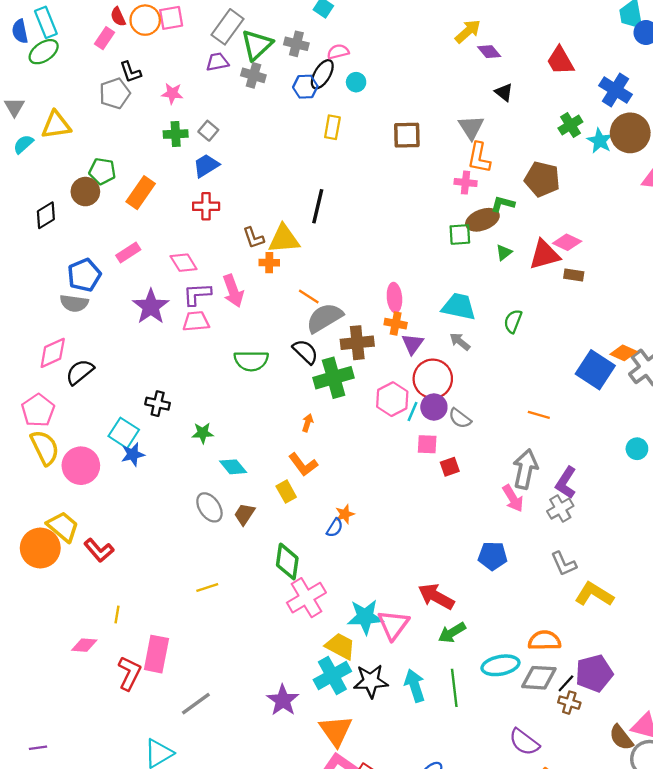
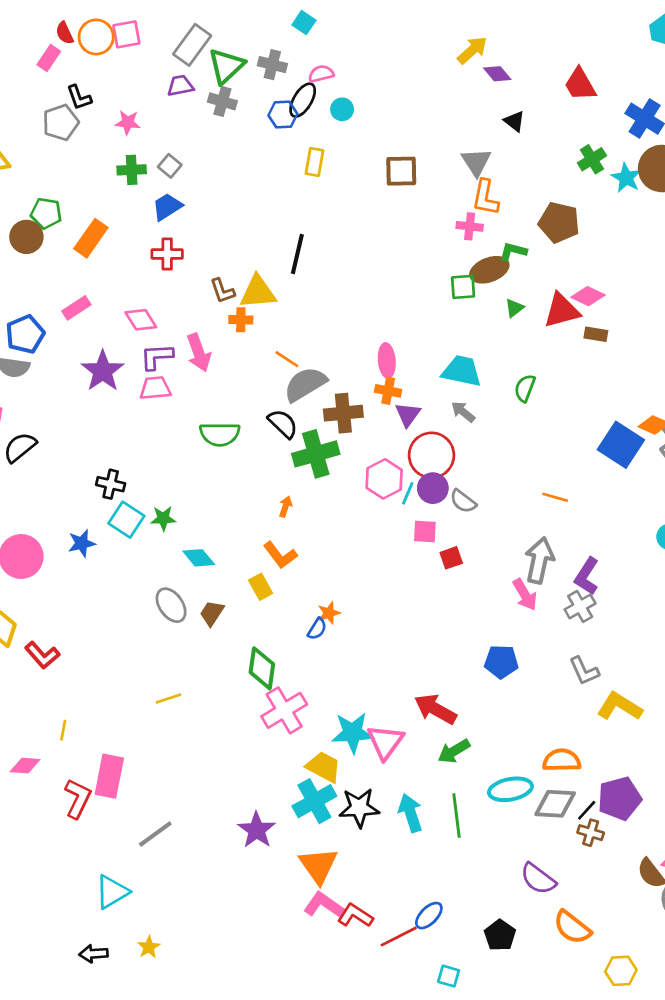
cyan square: (124, 433) -> (126, 520), moved

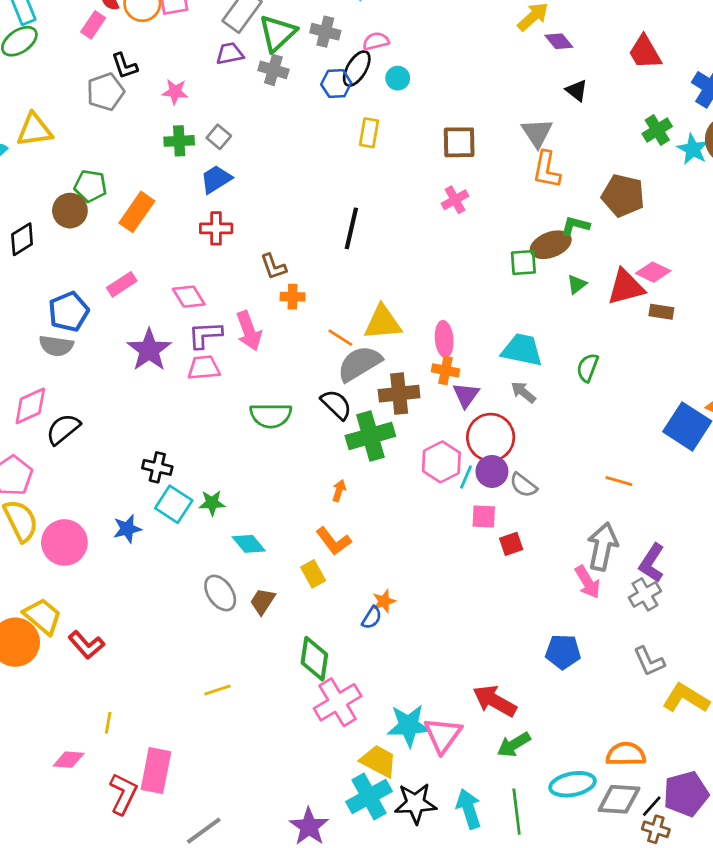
pink cross: (470, 226) -> (455, 200), moved, turned -35
yellow triangle: (258, 292) -> (383, 323), moved

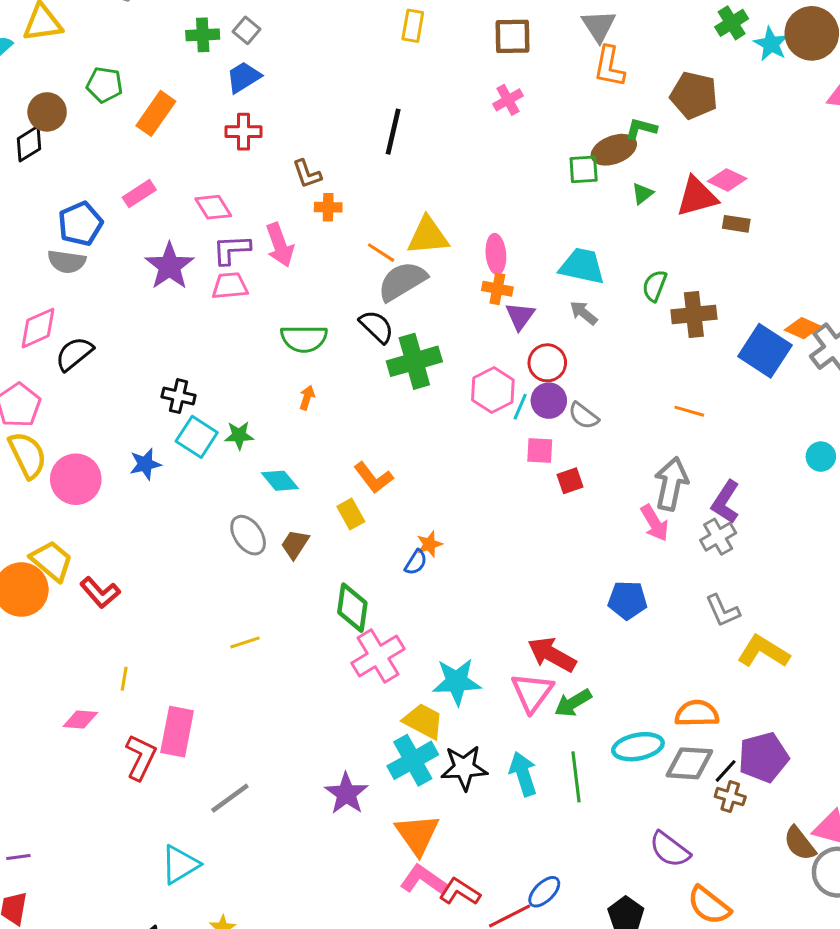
brown circle: (70, 211) -> (47, 112), moved
brown cross: (399, 394) -> (694, 314), moved
red circle: (491, 437) -> (547, 363), size x0.7
orange arrow: (339, 491) -> (307, 398), moved
pink triangle: (443, 735) -> (532, 692), moved

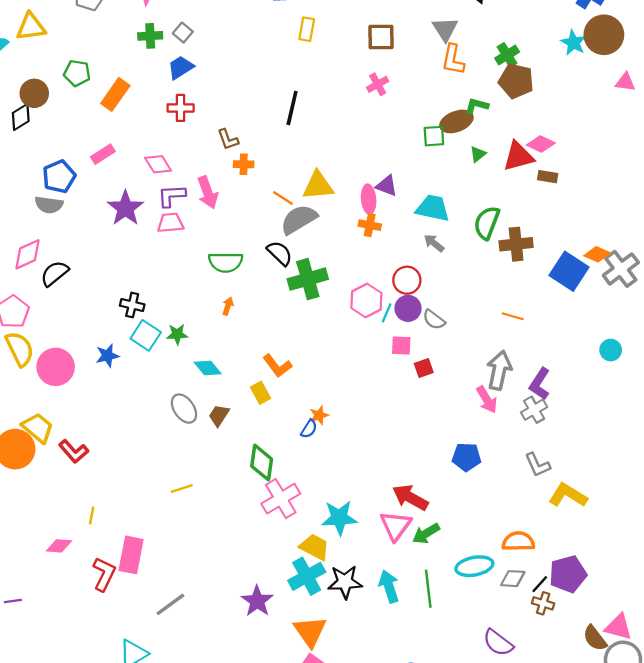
green cross: (732, 23) -> (507, 55), moved
green semicircle: (655, 286) -> (487, 223), size x1.4
purple triangle: (520, 316) -> (387, 186), moved, turned -45
gray diamond: (689, 763) -> (513, 579), size x0.7
purple line: (18, 857) -> (13, 601), moved

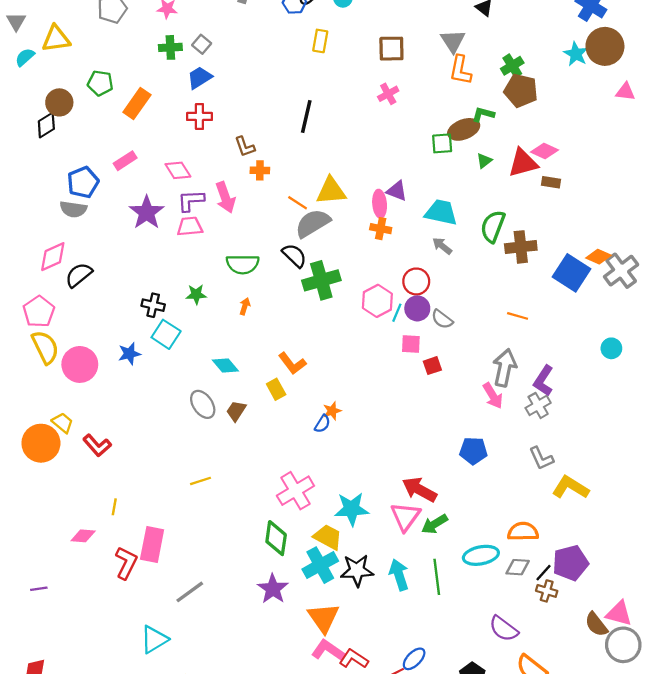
green star: (177, 334) -> (196, 294), moved
yellow trapezoid: (38, 428) -> (63, 423), size x0.7
green diamond: (262, 463) -> (276, 538), moved

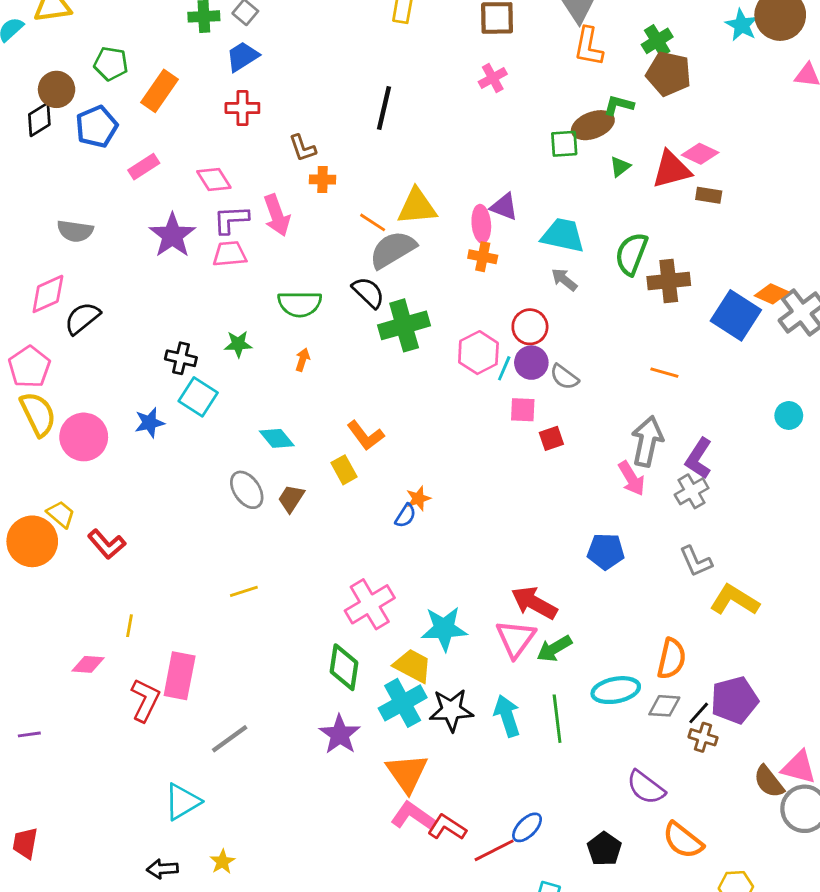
blue pentagon: (83, 182) -> (97, 127), moved
orange semicircle: (523, 532) -> (672, 659), turned 104

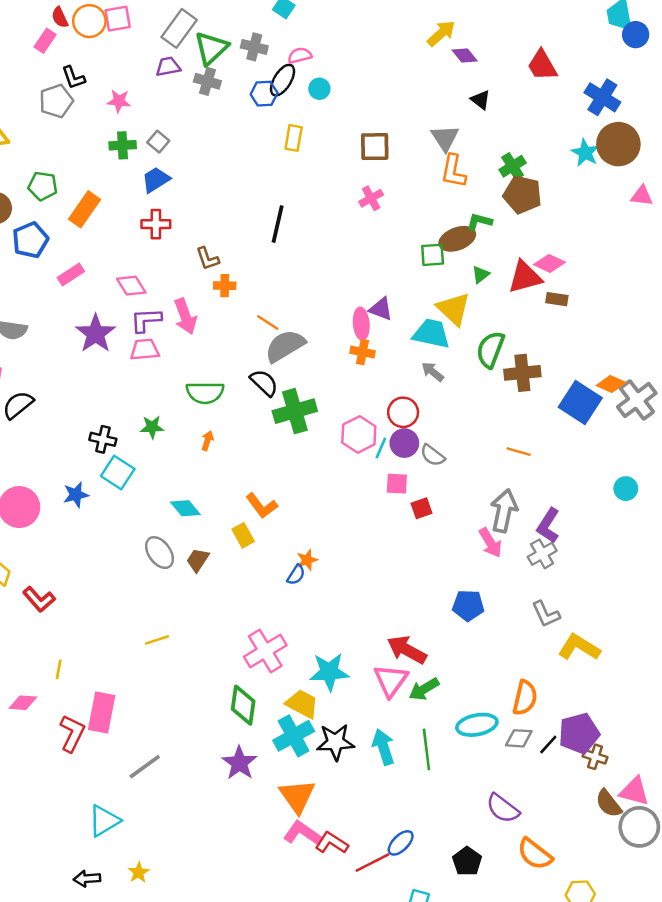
yellow triangle: (417, 207) -> (454, 309), moved, turned 48
brown cross: (703, 737) -> (595, 757), moved

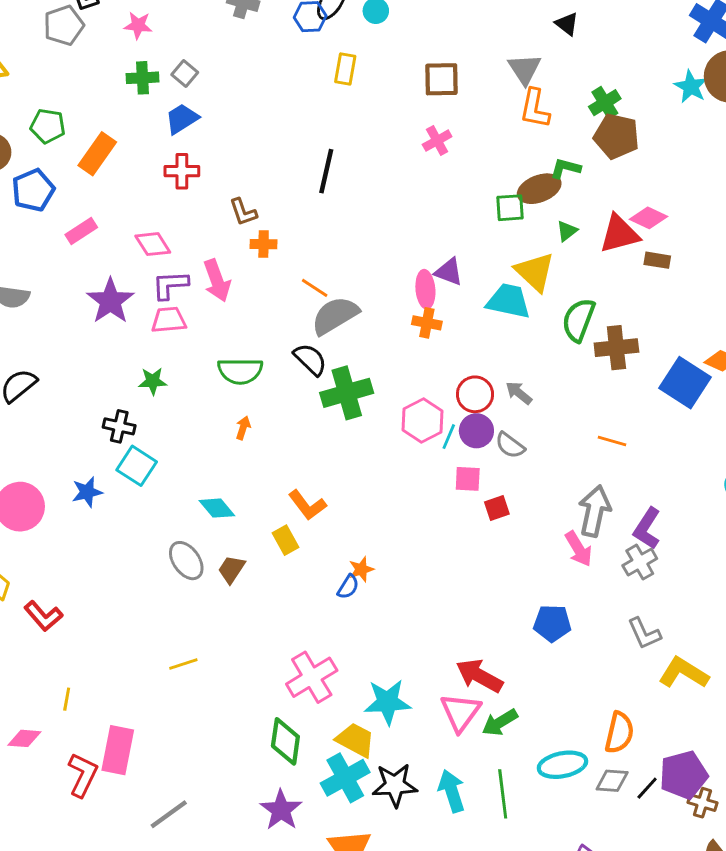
gray arrow: (433, 372) -> (519, 393), moved
green star: (152, 427) -> (153, 381), moved

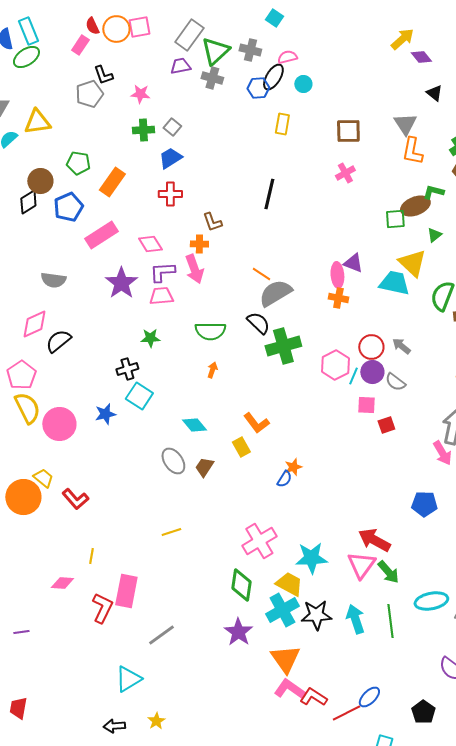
pink rectangle: (81, 231) -> (101, 235), size x1.5
orange cross: (264, 244) -> (199, 244), moved
black cross: (119, 426) -> (127, 369), turned -30
green arrow: (500, 722) -> (388, 572), turned -100

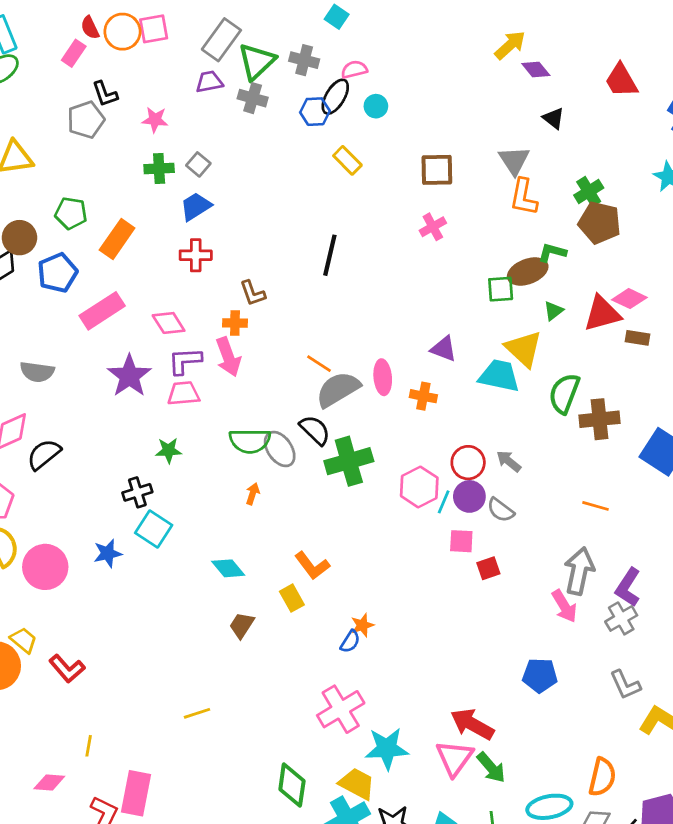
yellow rectangle: (282, 124) -> (347, 160), turned -55
pink ellipse: (337, 275) -> (383, 377), moved
gray ellipse: (173, 461) -> (280, 449), moved
pink cross: (259, 541) -> (341, 709), moved

